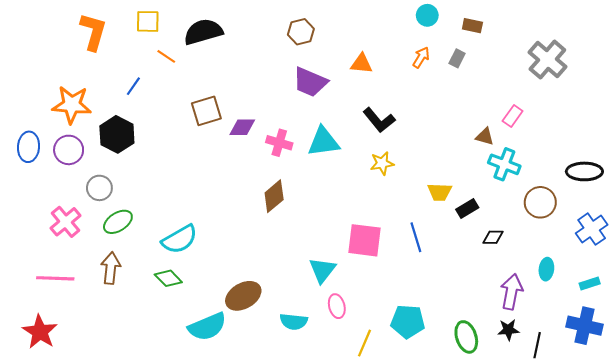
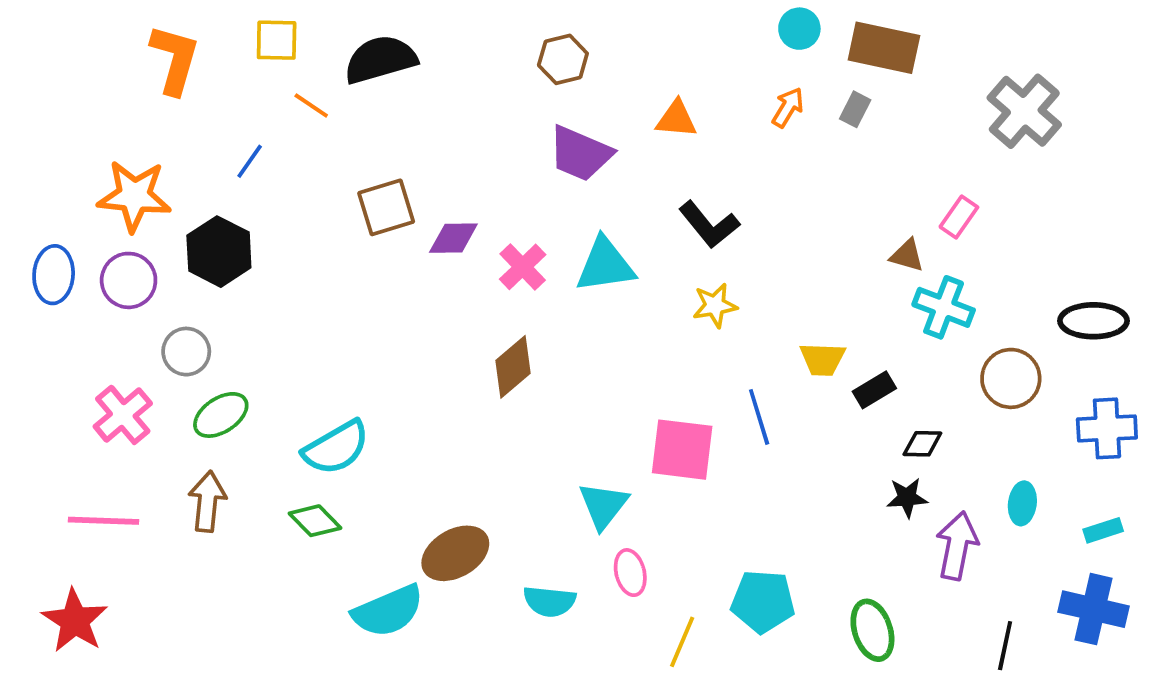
brown rectangle: (472, 26) -> (884, 48), size x1.8
pink cross: (279, 143) -> (523, 267), turned 30
blue cross: (592, 229) -> (1107, 428), turned 32
blue line: (416, 237) -> (759, 417), moved
black star: (508, 330) -> (907, 498), moved

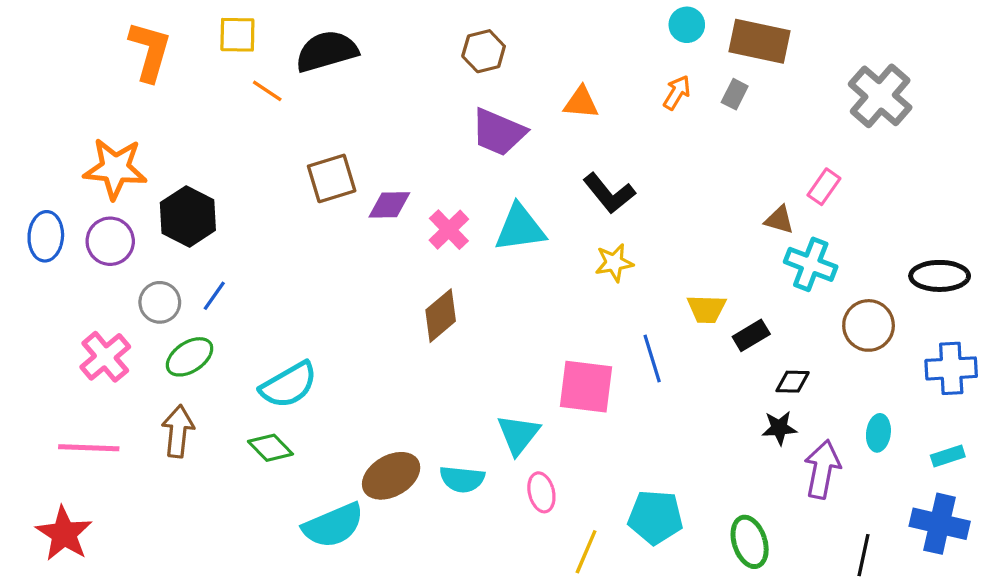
blue line: (250, 161) -> (214, 296), moved
cyan semicircle: (550, 601) -> (462, 479), moved

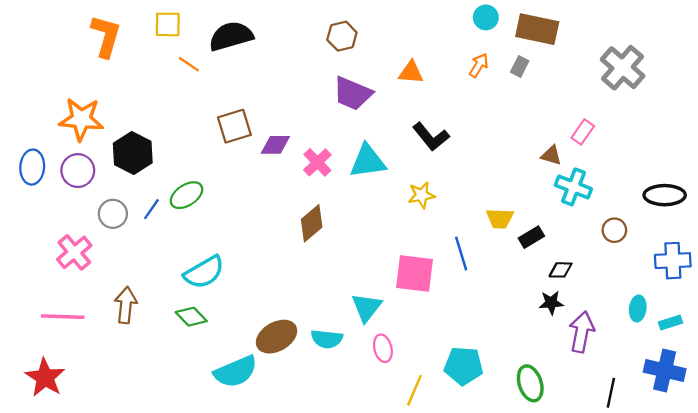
yellow star: (614, 263) -> (421, 195), moved
brown circle: (869, 325) -> (614, 230), size x0.7
green ellipse: (190, 357) -> (187, 195), moved
cyan ellipse: (878, 433) -> (638, 309), moved

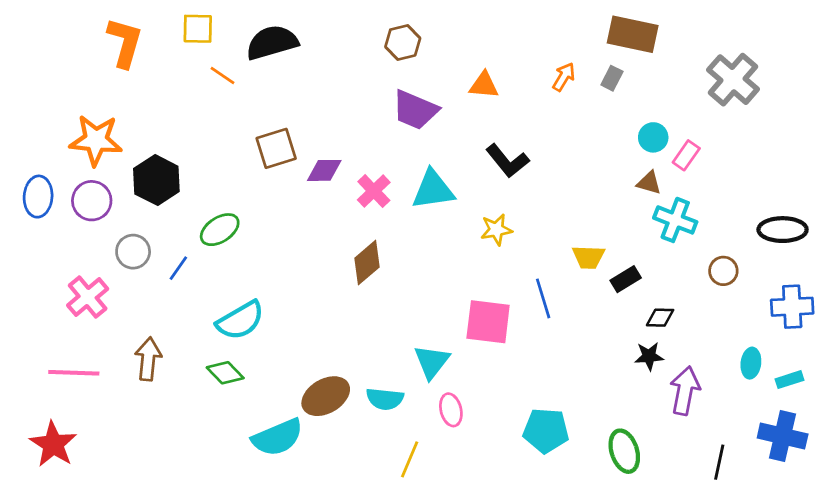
cyan circle: (486, 17) -> (653, 137), moved
blue line: (151, 209) -> (178, 268), moved
yellow line: (414, 390) -> (410, 459), moved

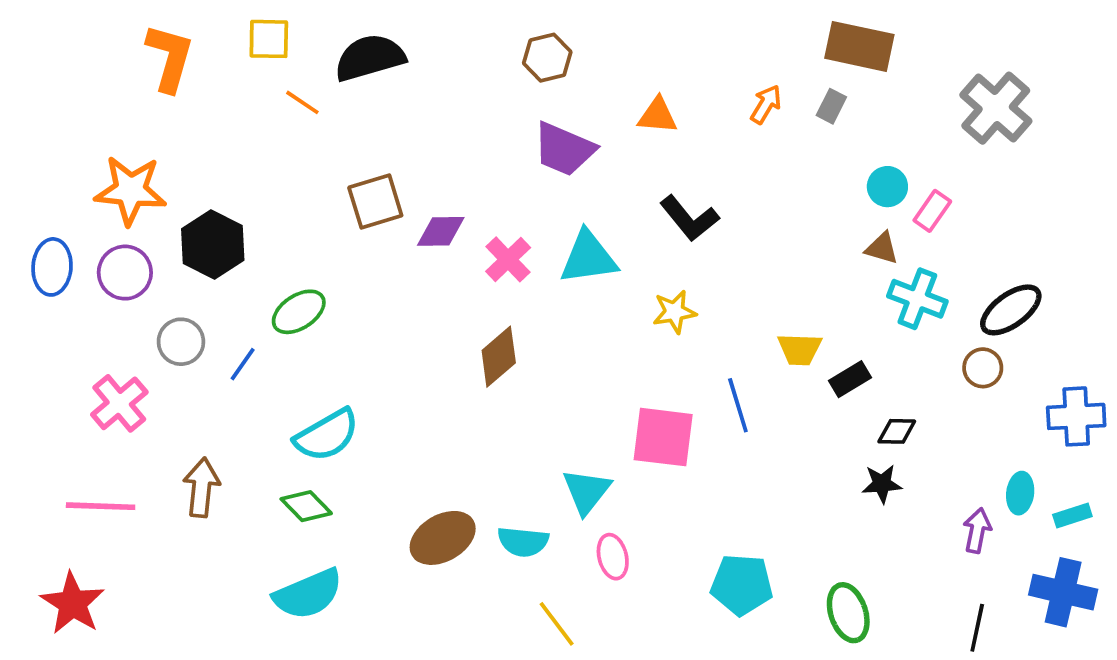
black ellipse: (783, 230) -> (1011, 310), moved, turned -36
purple arrow: (685, 391) -> (977, 530), moved, size x0.7
cyan semicircle: (278, 437) -> (308, 594), moved
yellow line: (410, 459) -> (557, 624), turned -60

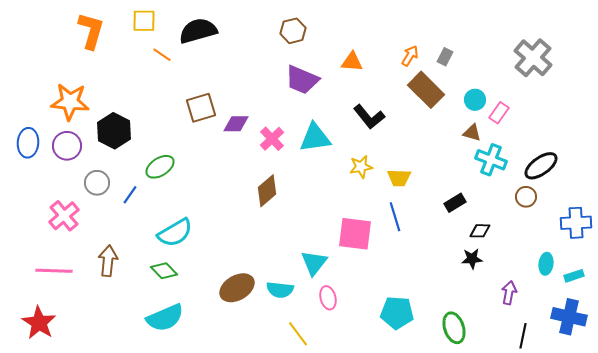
brown rectangle: (859, 46) -> (426, 90), moved, turned 33
yellow trapezoid: (800, 349) -> (399, 178), moved
purple arrow: (977, 530) -> (509, 293), moved

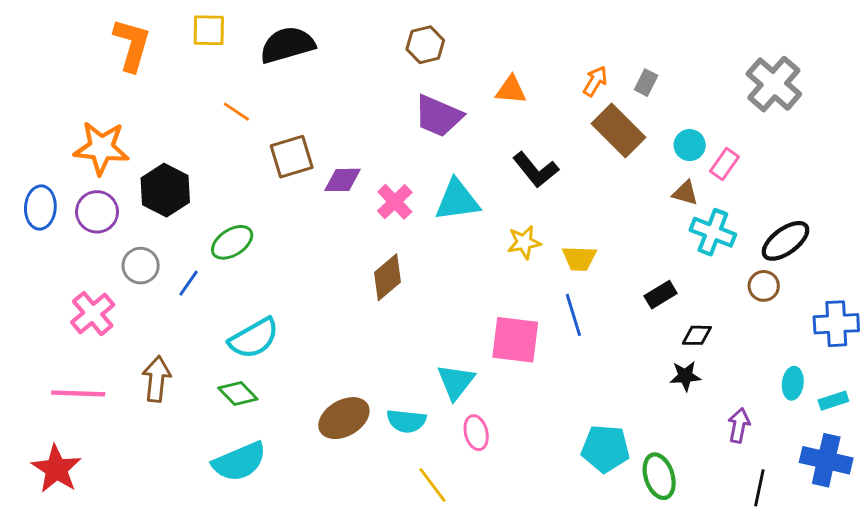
orange line: (162, 55) -> (236, 112), moved
cyan pentagon: (397, 313) -> (605, 449), moved

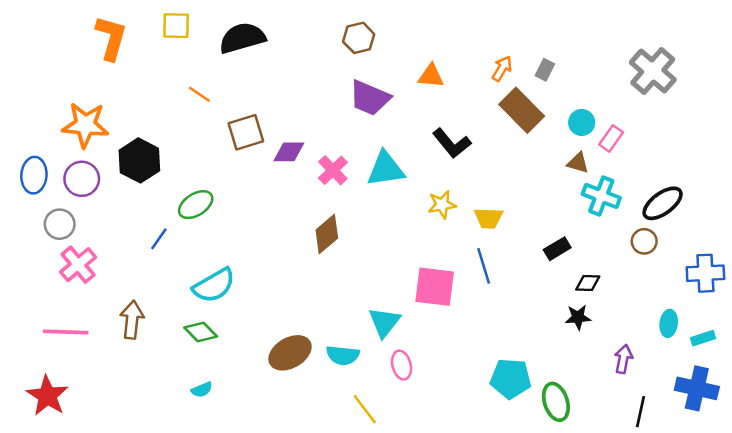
gray circle: (141, 266) -> (60, 224), moved
cyan semicircle: (239, 462) -> (202, 390), size x0.5

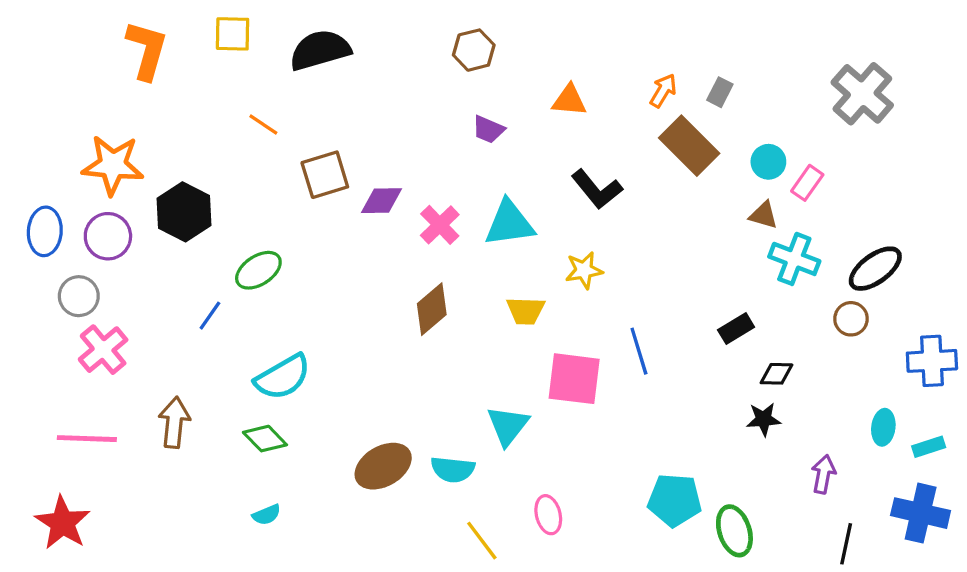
purple trapezoid: (370, 98) -> (488, 129), size x0.6
yellow trapezoid: (489, 218) -> (526, 311), moved
pink ellipse: (402, 365) -> (548, 515), moved

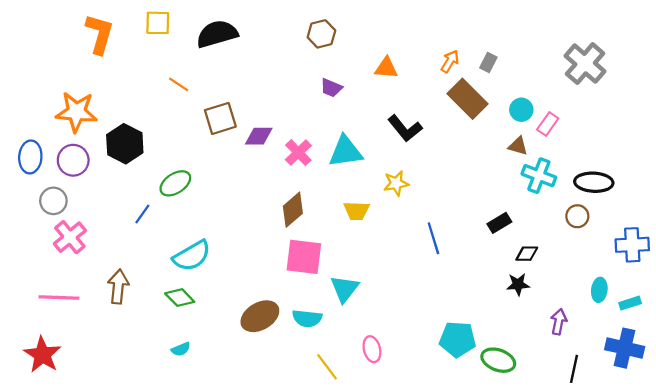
black ellipse: (875, 269) -> (594, 182), turned 39
pink square: (574, 379) -> (304, 257), moved
green ellipse: (734, 531) -> (498, 360), turned -52

